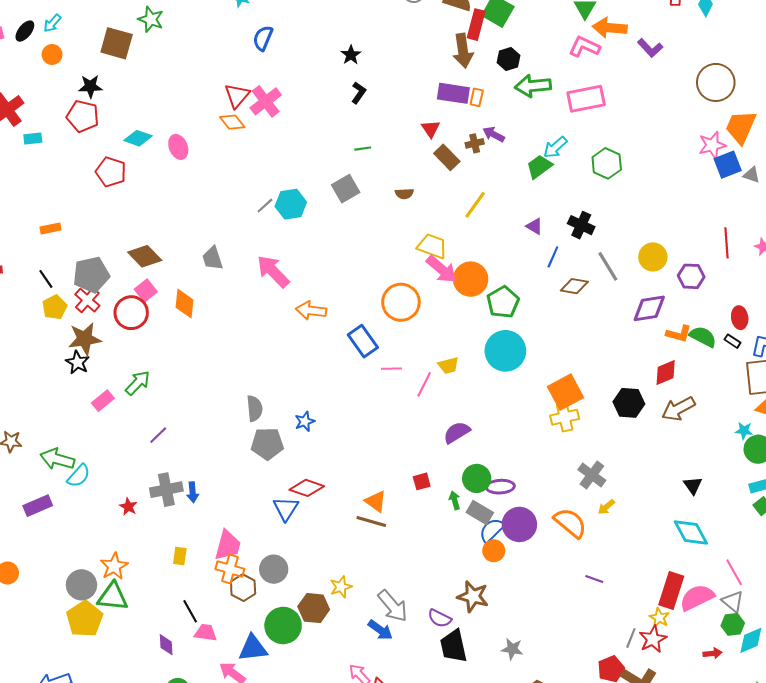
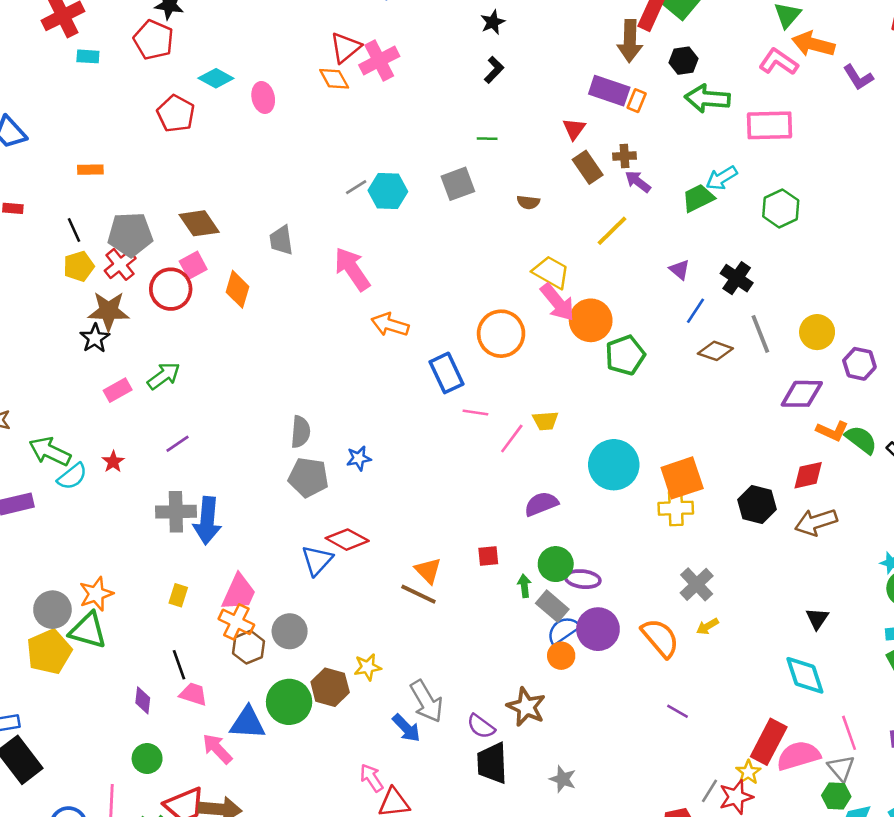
purple arrow: (494, 134) -> (638, 182), moved
cyan circle: (505, 351) -> (614, 465), moved
blue arrow: (193, 492) -> (207, 521), size x1.8
red star: (128, 507) -> (113, 462), moved

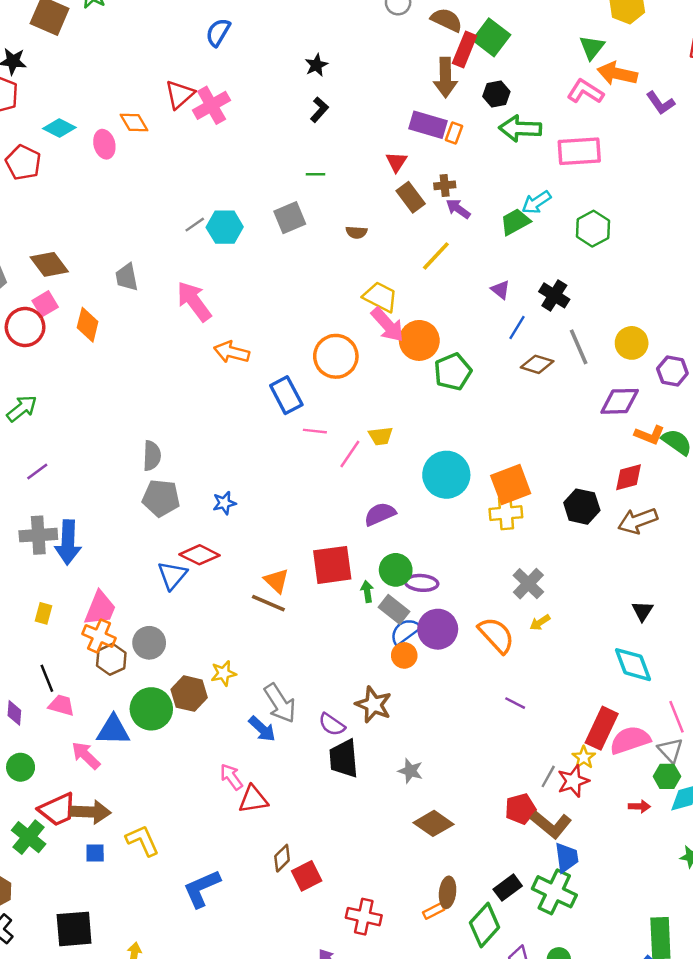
orange diamond: (334, 79) -> (134, 123), moved
blue star: (359, 458) -> (224, 503), moved
red square: (488, 556) -> (332, 565), size x2.0

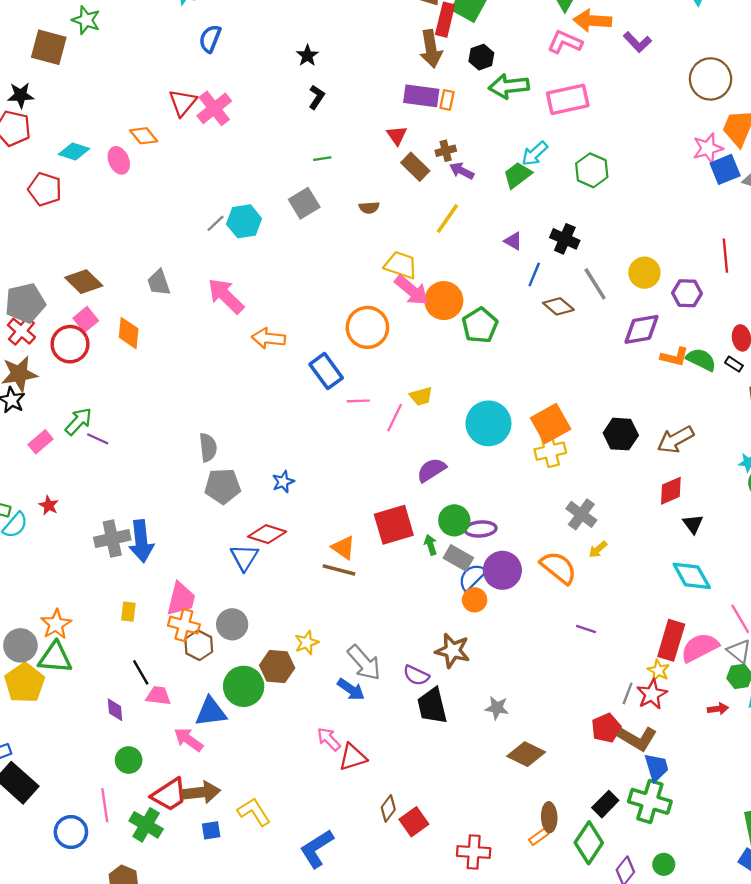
brown diamond: (537, 364) -> (558, 306), turned 32
purple line: (37, 471) -> (98, 439), moved, turned 70
red diamond: (629, 477) -> (671, 491), moved

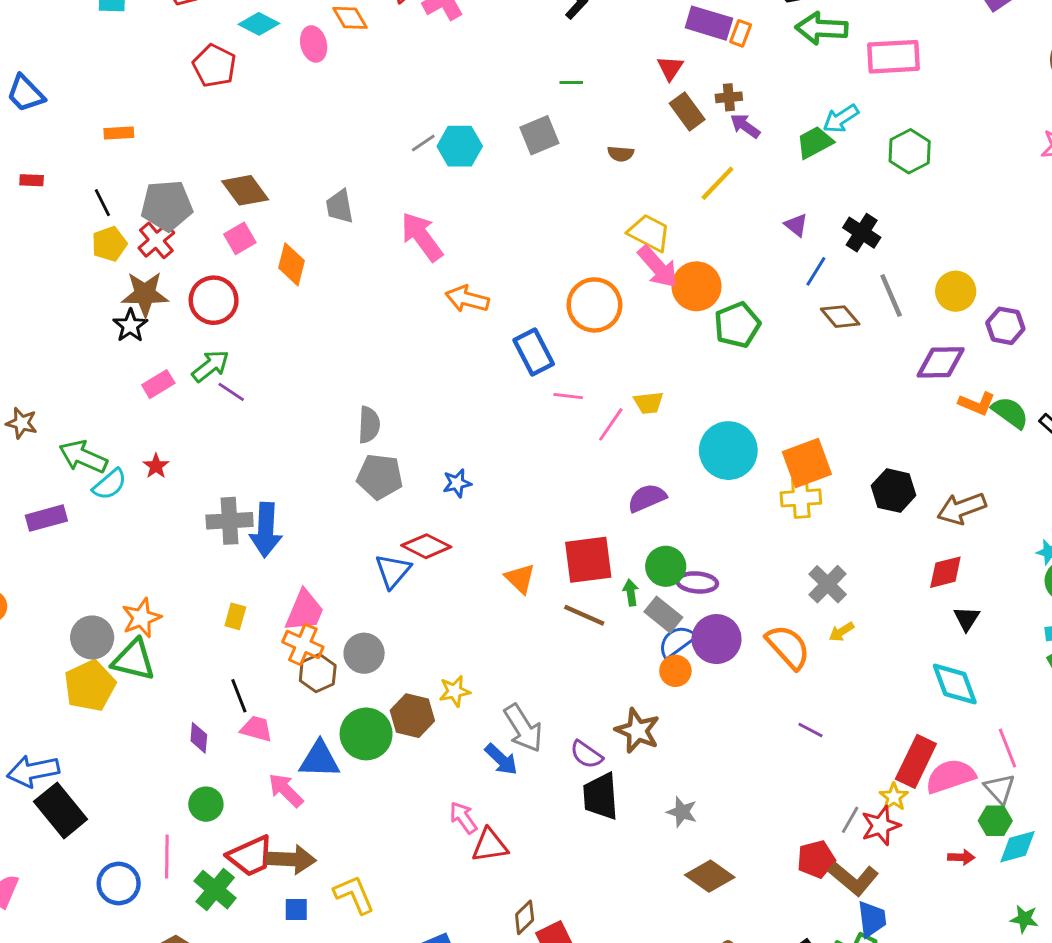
red circle: (70, 344) -> (214, 300), moved
brown line: (339, 570) -> (584, 615), moved

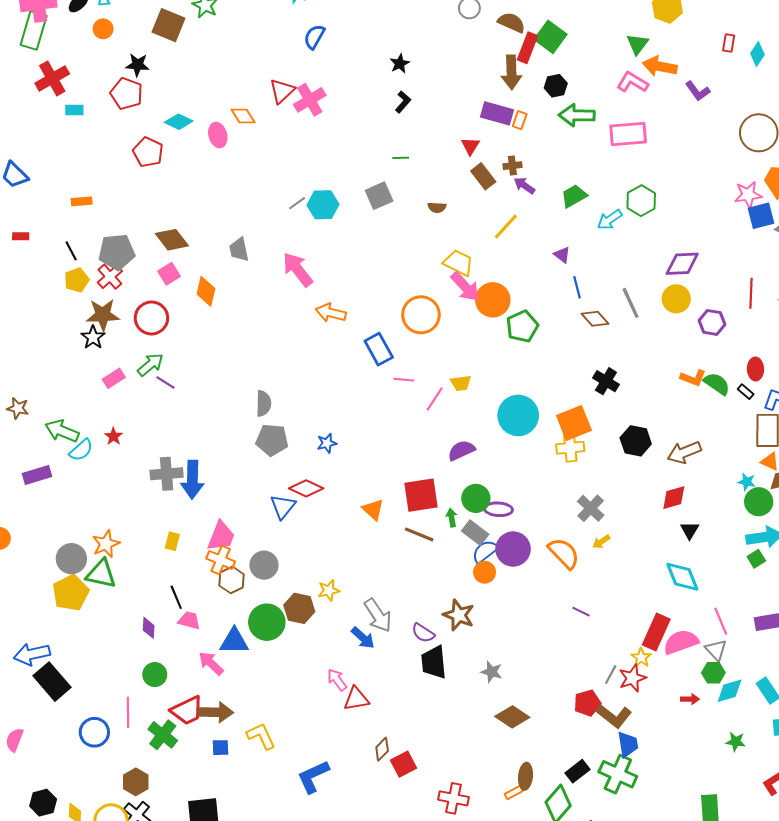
cyan arrow: (841, 119) -> (610, 220), moved
black cross: (862, 233) -> (606, 381), moved
blue line: (816, 271) -> (577, 287), turned -45
purple diamond: (941, 362) -> (682, 264), moved

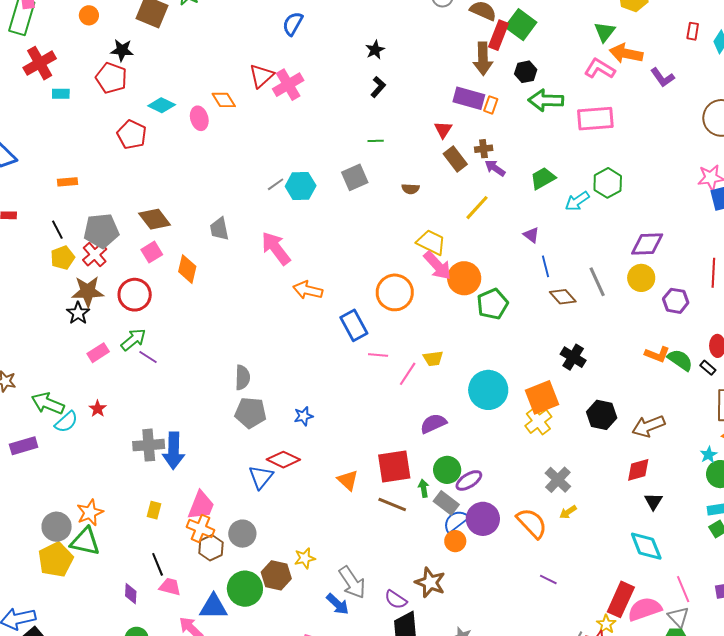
yellow cross: (570, 448) -> (538, 421), turned -32
cyan star: (747, 482) -> (709, 455), turned 30
purple ellipse: (498, 509) -> (469, 480), turned -36

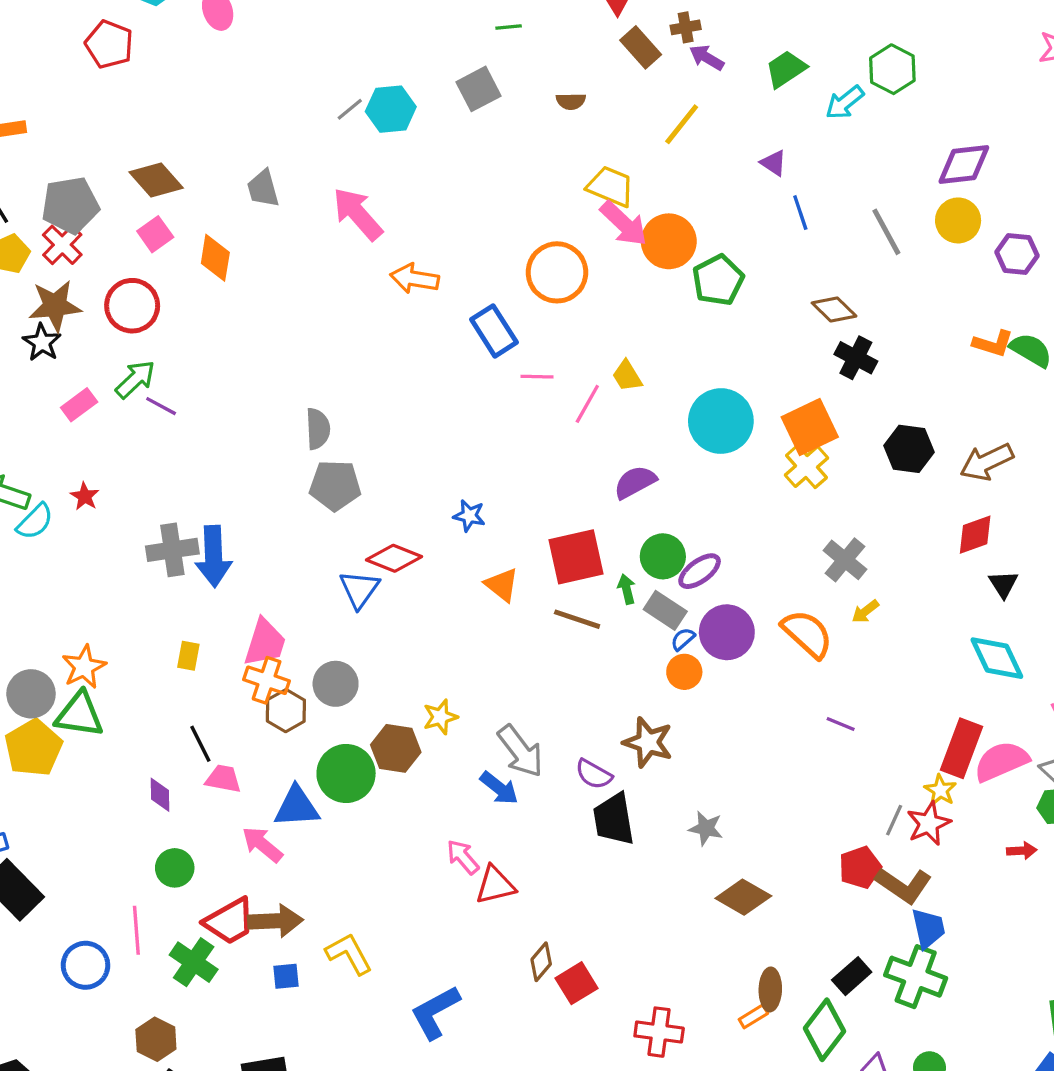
brown diamond: (563, 297) -> (834, 309), moved
yellow trapezoid: (433, 358) -> (627, 376), turned 70
blue star: (303, 416) -> (469, 516), moved, turned 30
blue semicircle: (456, 521) -> (683, 639), size x0.6

